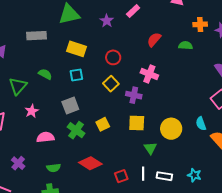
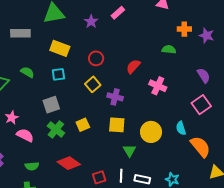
red semicircle: (154, 40) -> (133, 66), moved
pink cross: (149, 74) -> (158, 86), moved
pink star: (32, 111) -> (12, 118), moved
pink semicircle: (45, 137) -> (25, 135), turned 30

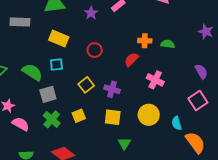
orange cross: (184, 29) -> (145, 41), moved
green semicircle: (27, 72) -> (32, 72), moved, size x1.5
yellow square: (93, 84) -> (86, 85), moved
yellow circle: (151, 132) -> (149, 115), moved

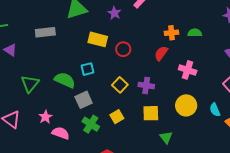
yellow rectangle: (59, 39) -> (98, 39), moved

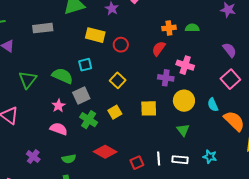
purple cross: (146, 86) -> (166, 78), moved
pink star: (45, 117) -> (58, 106), moved
green triangle: (166, 137) -> (183, 130), moved

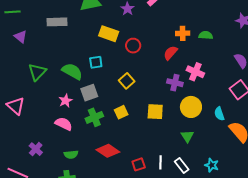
green cross: (89, 120) -> (94, 117), turned 30
white rectangle: (180, 160) -> (182, 165), turned 42

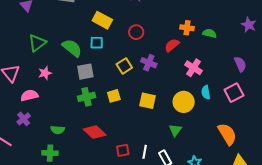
yellow rectangle: (109, 34) -> (102, 20), moved
purple cross: (175, 83) -> (149, 63), moved
pink star: (66, 101) -> (45, 73), moved
cyan semicircle: (219, 114) -> (206, 92), moved
pink semicircle: (64, 124) -> (29, 95), moved, turned -48

